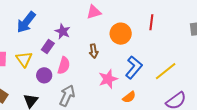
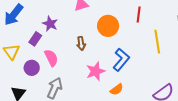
pink semicircle: (64, 65) -> (51, 58), turned -42
yellow line: (166, 71) -> (157, 42), moved, turned -60

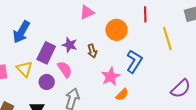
purple star: (50, 24) -> (70, 45), moved
purple rectangle: (35, 39) -> (46, 53), size x1.5
orange semicircle: (117, 89) -> (122, 95), moved

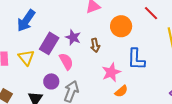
red line: (145, 14) -> (151, 13), turned -49
blue L-shape: (134, 61) -> (136, 59), turned 145
purple circle: (47, 82) -> (51, 81), moved

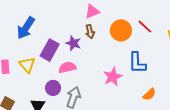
red line: (151, 13) -> (145, 27), moved
brown arrow: (95, 45) -> (90, 32), moved
pink semicircle: (66, 61) -> (67, 67), turned -72
orange semicircle: (121, 91) -> (149, 94), moved

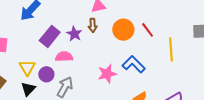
blue L-shape: (137, 63) -> (134, 64), turned 125
yellow triangle: (27, 65) -> (27, 68), moved

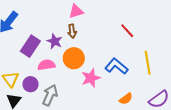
orange circle: (123, 30) -> (74, 58), moved
yellow line: (171, 49) -> (148, 63), moved

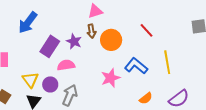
orange circle: (74, 58) -> (111, 40), moved

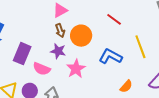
purple star: (74, 41) -> (58, 51), moved
pink semicircle: (66, 65) -> (42, 69), turned -138
pink star: (111, 78) -> (76, 69), moved

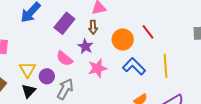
orange circle: (81, 36) -> (123, 39), moved
purple rectangle: (22, 54) -> (64, 23), moved

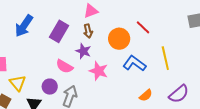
pink star: (97, 68) -> (99, 71), turned -30
yellow triangle: (28, 70) -> (18, 83), moved

